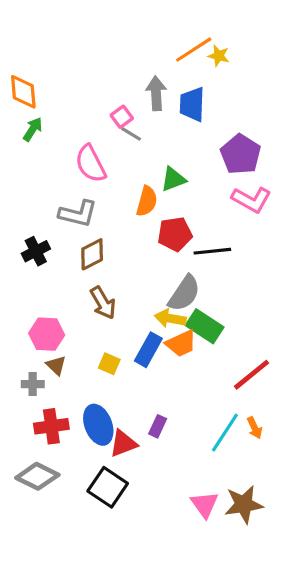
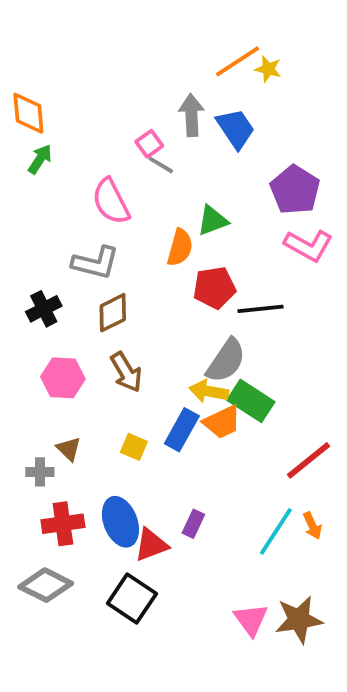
blue trapezoid: (192, 104) -> (236, 128), turned 144
pink hexagon: (47, 334) -> (63, 378), moved

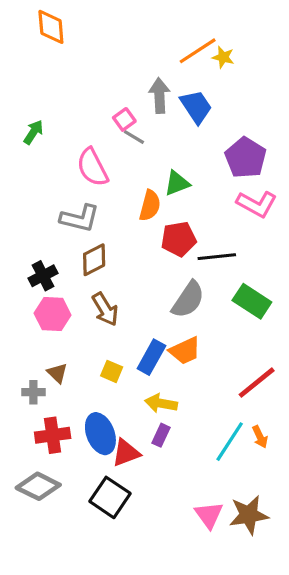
orange diamond: (28, 113) -> (51, 27), moved
black cross: (44, 309) -> (43, 276), moved
yellow arrow: (209, 391) -> (161, 403), moved
green rectangle: (251, 401) -> (252, 301), moved

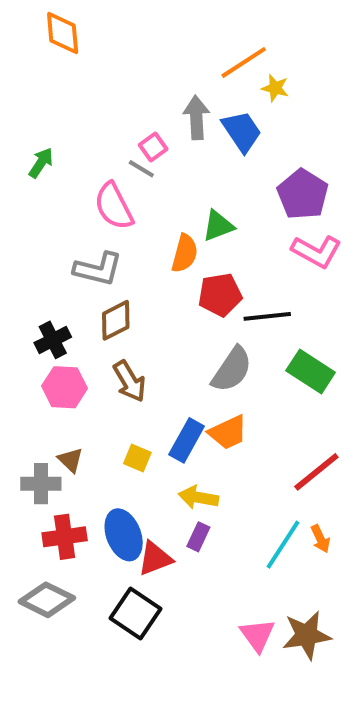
yellow star: (223, 57) -> (275, 88), moved
gray line: (134, 137) -> (141, 169), moved
gray cross: (33, 392) -> (41, 484), size x1.4

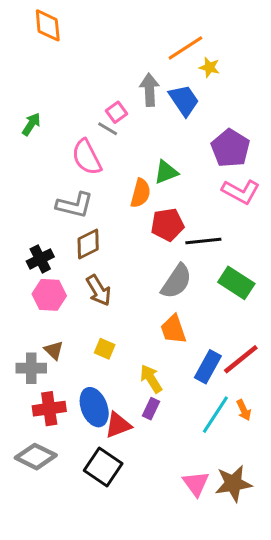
orange trapezoid: (228, 432) -> (173, 329), turned 96
blue rectangle: (187, 440) -> (208, 367), moved
yellow arrow: (198, 497) -> (151, 379), turned 48

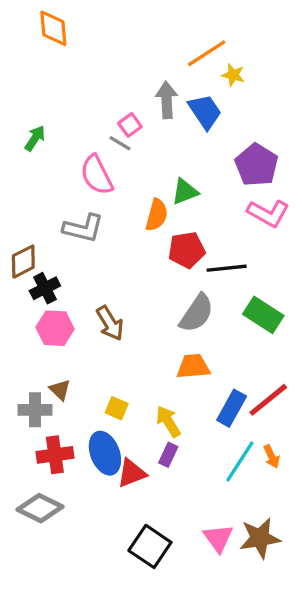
brown diamond: (88, 244) -> (23, 262), moved
orange trapezoid: (173, 329) -> (193, 367), turned 104
yellow square: (105, 349) -> (117, 408), moved
black square: (103, 467) -> (150, 546), moved

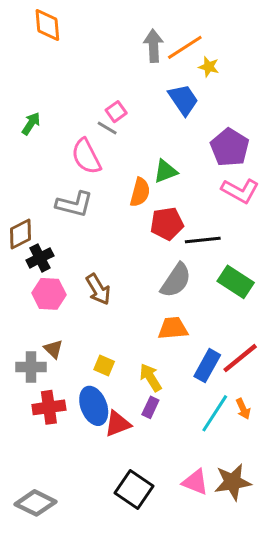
gray arrow: (167, 100) -> (153, 46), moved
gray diamond: (40, 508) -> (35, 503), moved
pink triangle: (218, 538) -> (195, 482), turned -32

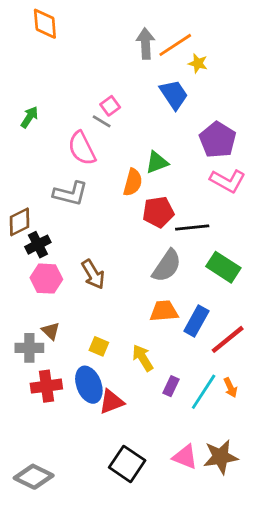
blue rectangle: (207, 366) -> (196, 321), moved
purple rectangle: (150, 407) -> (171, 386), moved

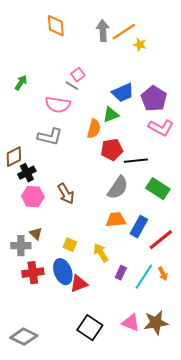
orange diamond: (45, 24) -> (56, 26), moved
blue trapezoid: (174, 94) -> (123, 93), moved, turned 100
pink semicircle: (82, 148) -> (58, 105), turned -55

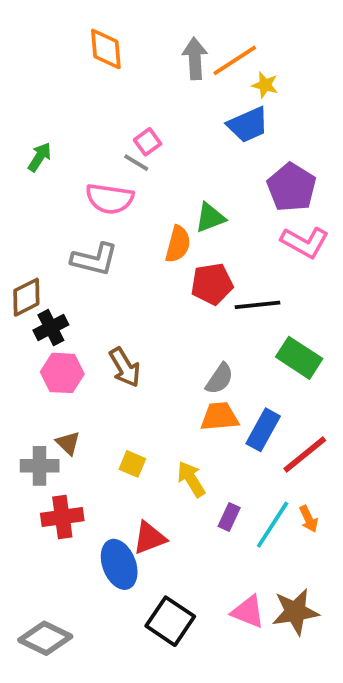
blue trapezoid: (123, 93) -> (248, 125), moved
gray semicircle: (118, 188) -> (220, 379), moved, size x0.7
blue ellipse: (63, 272) -> (119, 564), moved

